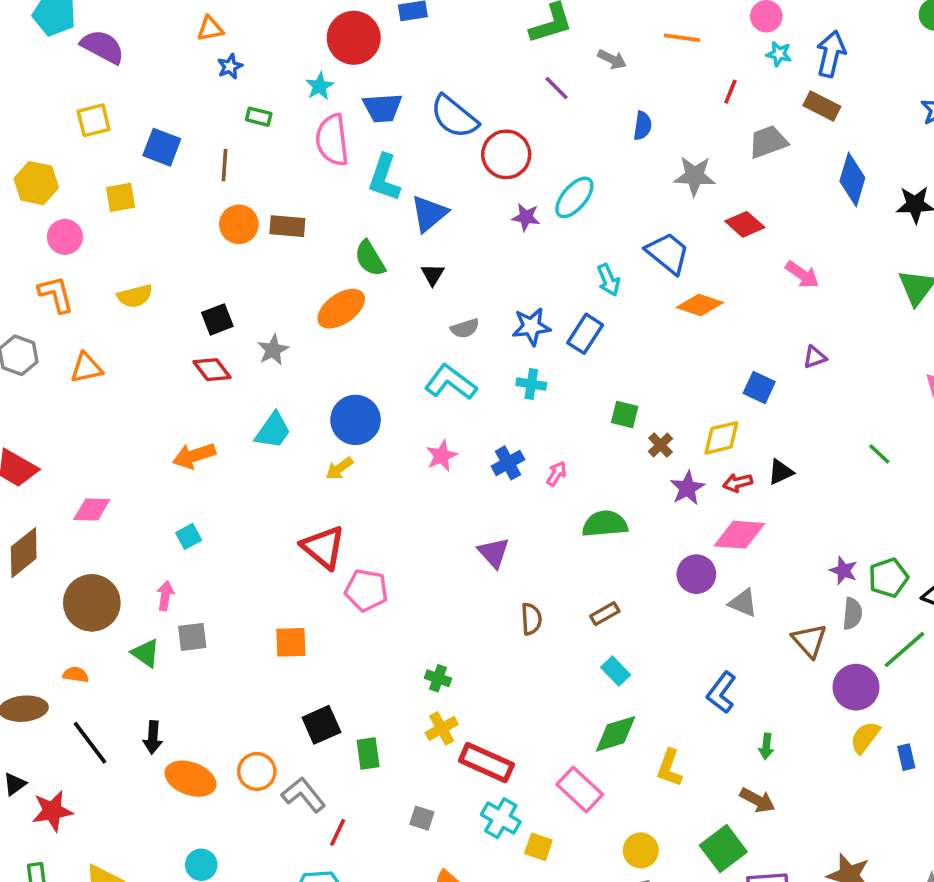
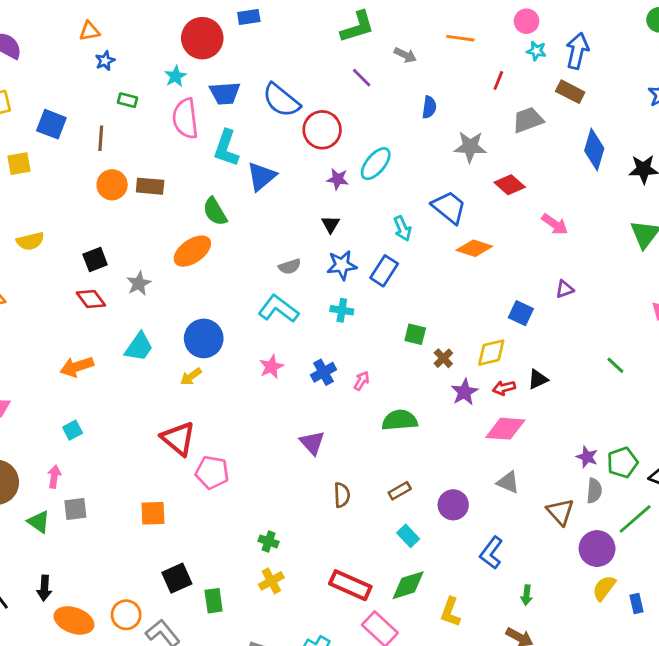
black triangle: (433, 275) -> (331, 224), moved
purple circle: (696, 574) -> (453, 505), moved
red rectangle: (486, 763) -> (350, 585), moved

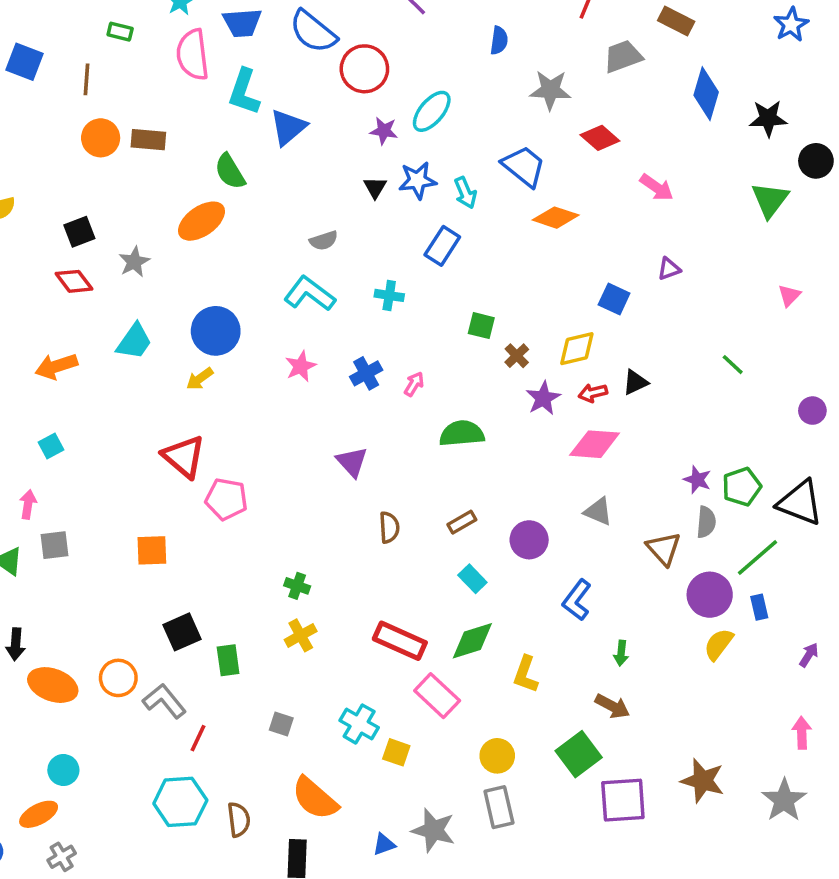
blue star: (342, 265) -> (418, 180), moved
blue rectangle: (637, 604) -> (759, 607), moved

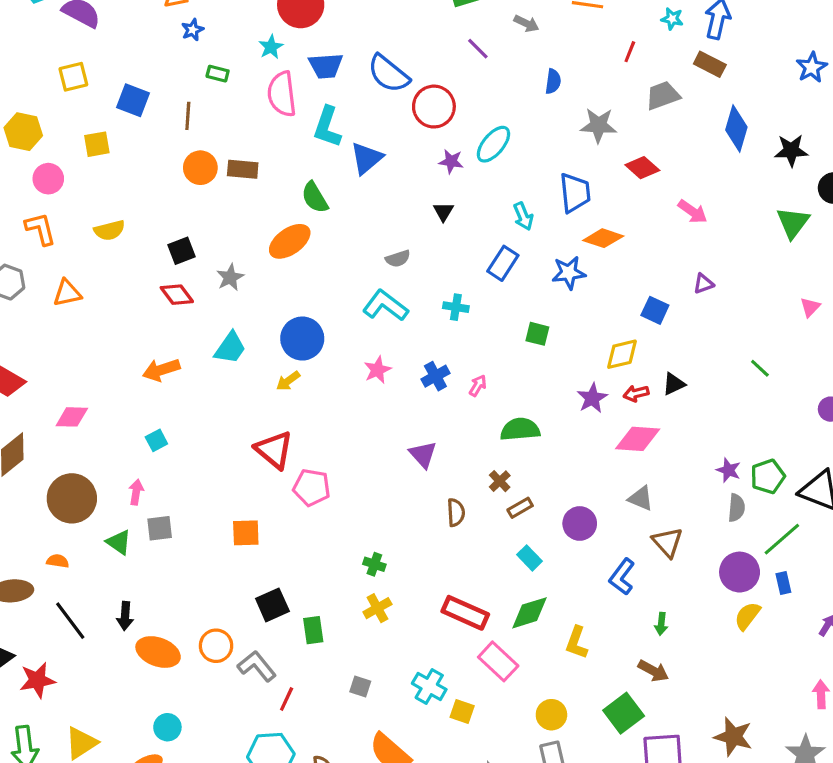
blue trapezoid: (524, 166) -> (575, 193), turned 45
blue star: (418, 180) -> (569, 273), moved
brown cross: (517, 356) -> (500, 481), moved
brown triangle: (664, 549) -> (667, 542), moved

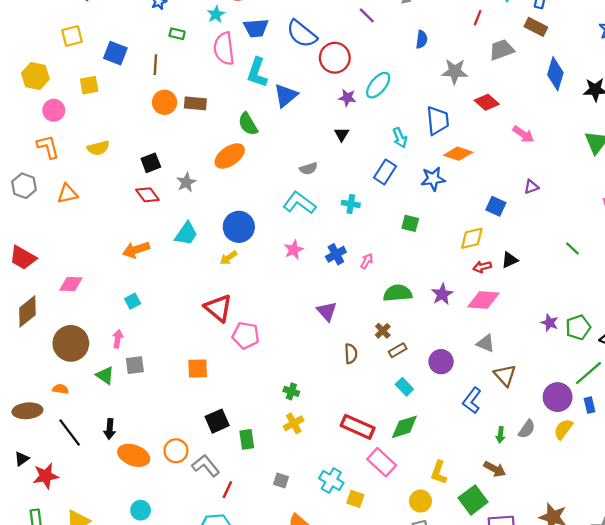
purple star: (592, 398) -> (442, 294), moved
gray semicircle: (736, 508) -> (527, 429), moved, turned 30
yellow L-shape: (577, 643) -> (439, 472), moved

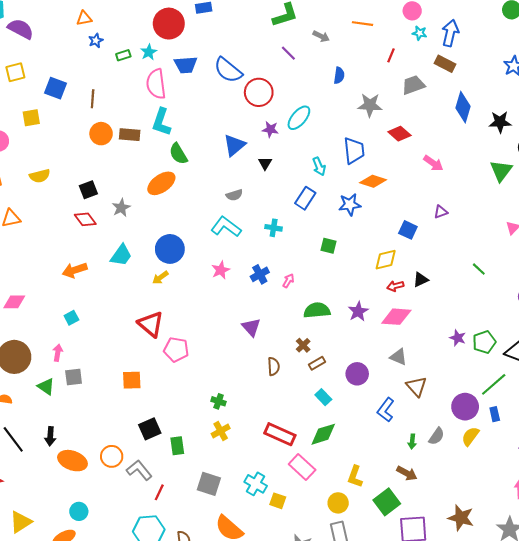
green rectangle: (177, 34) -> (123, 55), moved, turned -32
cyan L-shape: (257, 73) -> (161, 122), moved
blue triangle: (286, 95) -> (234, 145), moved
gray square: (281, 480) -> (209, 484), size x1.6

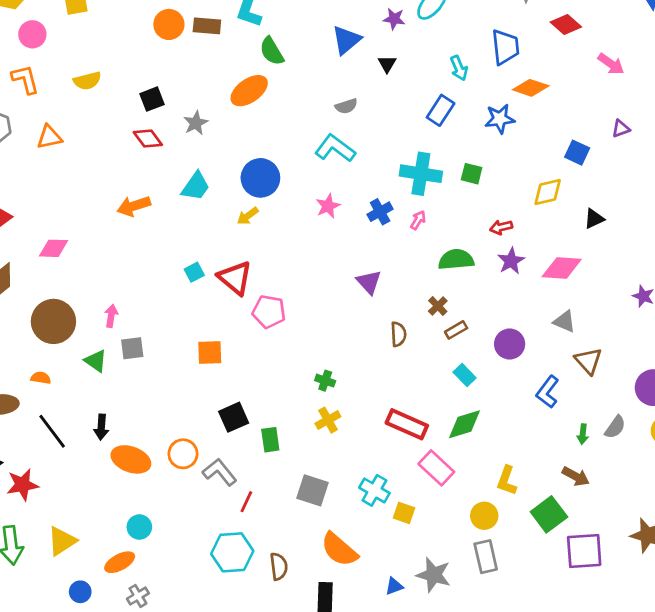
cyan cross: (274, 228) -> (421, 174), moved, size x1.8
red arrow: (395, 286) -> (501, 227), moved
cyan square: (71, 318) -> (194, 272), moved

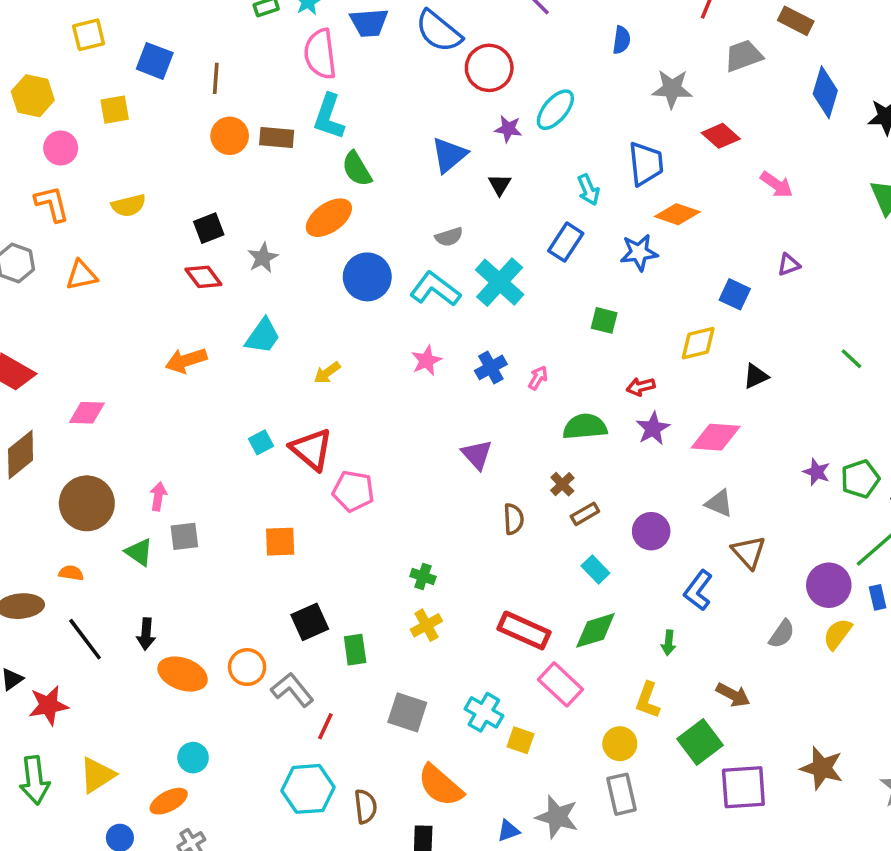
cyan cross: (421, 174) -> (500, 282), moved, turned 33
blue circle: (260, 178) -> (367, 277), moved
green arrow: (583, 434) -> (669, 643), moved

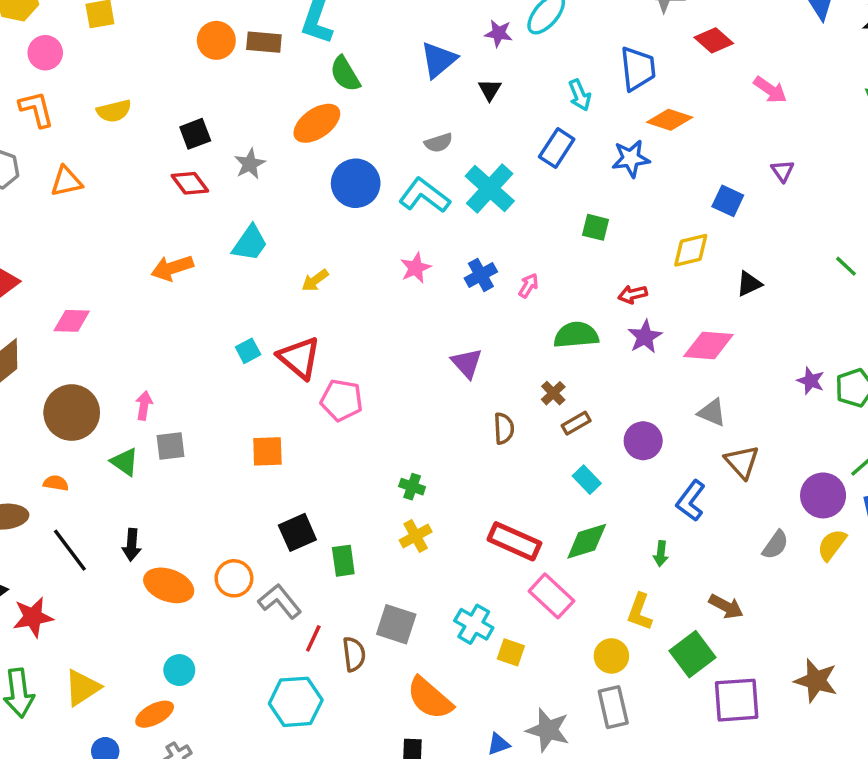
purple triangle: (789, 265) -> (782, 171), turned -45
brown semicircle: (365, 806) -> (354, 654), moved

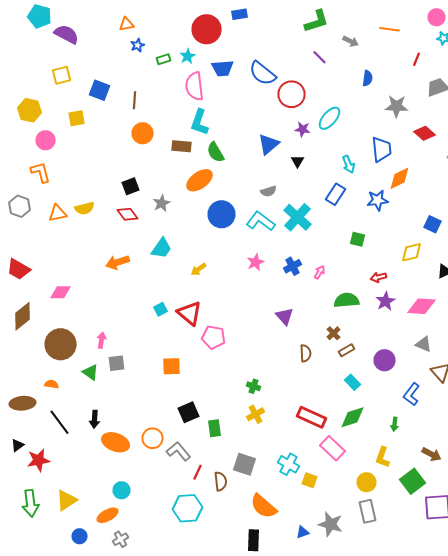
brown rectangle: (264, 42) -> (182, 146), moved
yellow semicircle: (114, 111) -> (84, 208), moved
orange diamond: (670, 120) -> (400, 178), turned -45

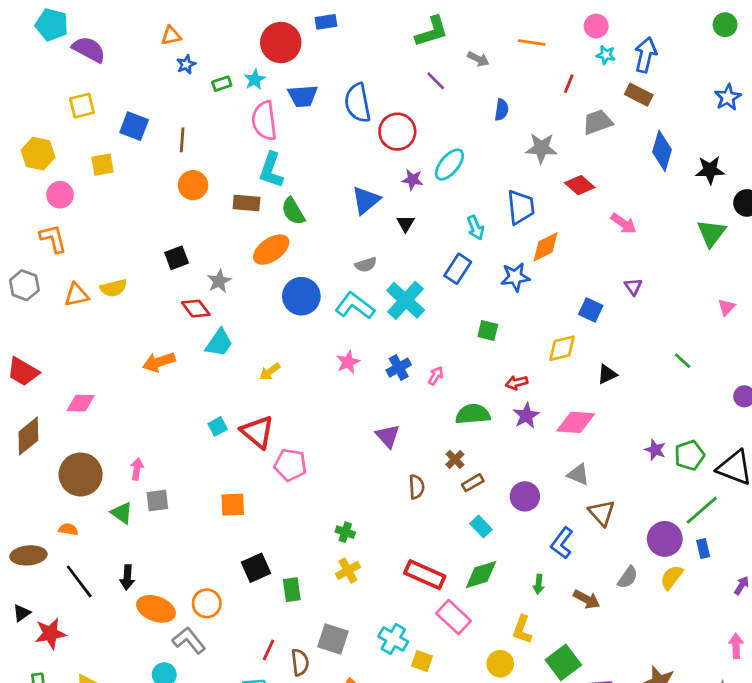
blue semicircle: (262, 73) -> (358, 103), turned 40
red diamond: (128, 214) -> (196, 309), moved
gray L-shape: (178, 451) -> (189, 640), moved
brown arrow: (432, 454) -> (587, 599), moved

